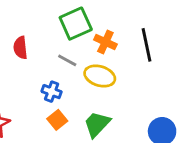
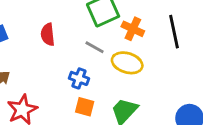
orange square: (57, 120) -> (85, 107), turned -36

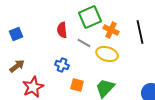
red semicircle: (48, 34) -> (62, 30), moved
blue cross: (79, 78) -> (62, 65), moved

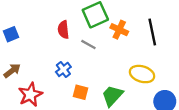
yellow ellipse: (107, 54) -> (142, 74), moved
blue cross: (62, 65) -> (63, 69), turned 32

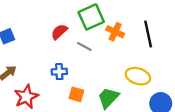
red semicircle: (63, 30) -> (59, 32), turned 54
blue cross: (63, 69) -> (59, 72), turned 35

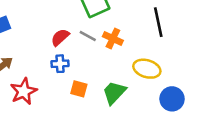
red semicircle: (59, 32) -> (60, 37), moved
orange cross: (115, 32) -> (113, 38), moved

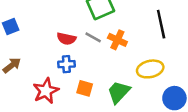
red semicircle: (60, 37) -> (66, 39), turned -126
yellow ellipse: (147, 69) -> (150, 69), turned -30
red star: (24, 91) -> (46, 91), moved

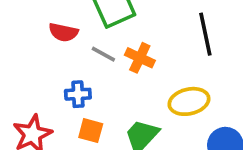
red semicircle: (66, 39) -> (63, 32), moved
blue cross: (66, 64) -> (78, 94), moved

